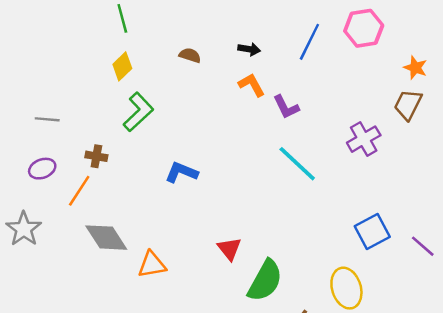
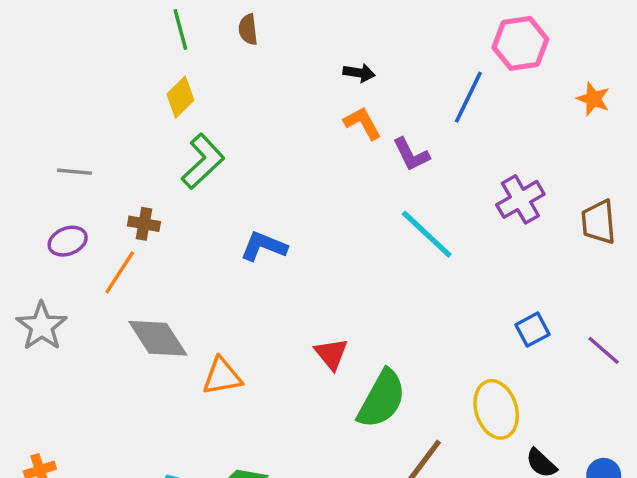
blue line: (309, 42) -> (468, 97), moved
brown semicircle: (190, 55) -> (248, 29), moved, turned -115
brown trapezoid: (408, 105) -> (598, 222), moved, turned -32
blue square: (372, 231) -> (533, 330), size x0.7

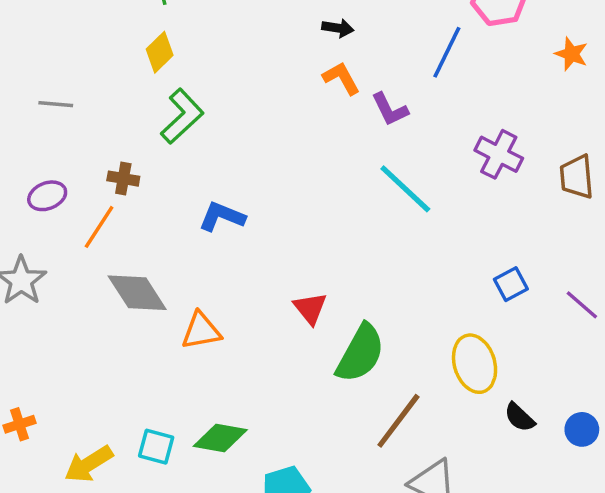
gray line: (75, 172) -> (56, 104), moved
purple cross: (520, 199) -> (499, 154), turned -33
blue L-shape: (264, 246) -> (222, 217), moved

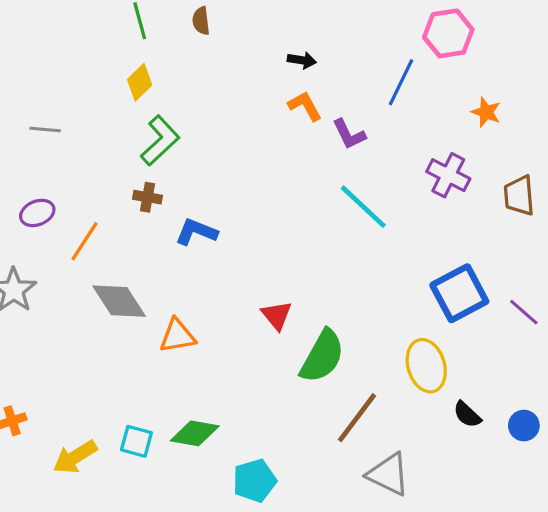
orange star: (571, 54) -> (486, 112), moved
brown cross: (123, 179) -> (148, 197), moved
blue square: (511, 284) -> (459, 293), size x1.8

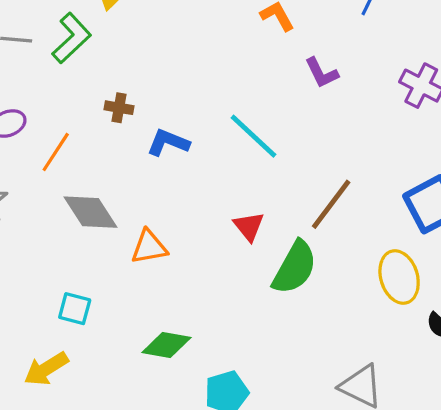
purple L-shape: (349, 134) -> (322, 73), moved
green L-shape: (160, 141) -> (72, 38), moved
cyan line: (363, 207) -> (254, 136), moved
brown line: (357, 418) -> (331, 204), moved
cyan square: (136, 441) -> (75, 309), moved

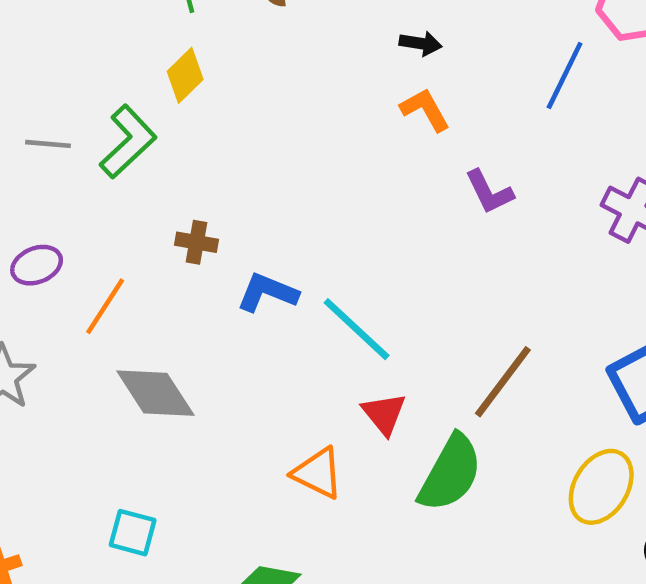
cyan line: (254, 136) -> (357, 329), moved
orange triangle: (149, 247) -> (318, 473), moved, turned 36
yellow ellipse: (399, 277) -> (601, 487), turned 48

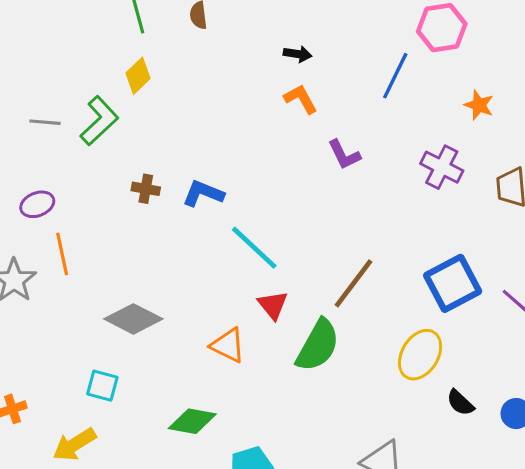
blue L-shape: (267, 293) -> (203, 193), moved
orange line: (105, 306) -> (62, 254), moved, turned -45
gray diamond: (155, 393) -> (133, 319), moved, turned -30

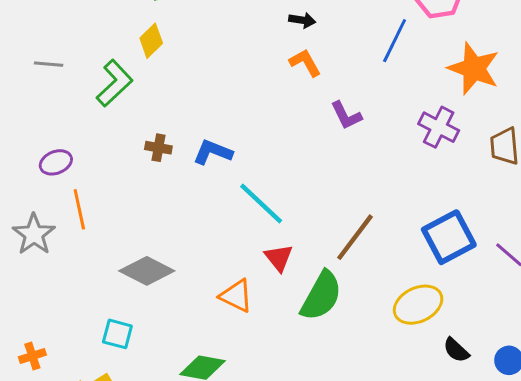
orange star: (479, 105) -> (474, 69), size x1.8
gray line: (45, 122) -> (49, 64), moved
yellow ellipse: (420, 355) -> (418, 305), turned 33

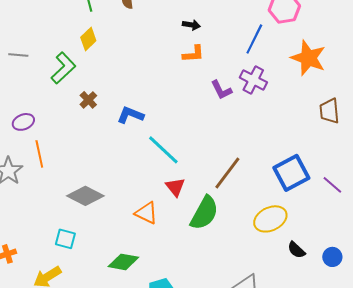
orange L-shape: (305, 63) -> (193, 54), turned 115
purple cross: (439, 127) -> (253, 80), moved
brown cross: (158, 148) -> (88, 100), moved, turned 36

